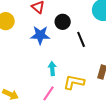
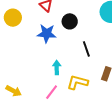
black line: (81, 39) -> (86, 49), moved

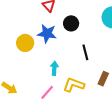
yellow circle: (13, 18) -> (25, 43), moved

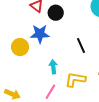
black circle: (71, 23) -> (56, 13), moved

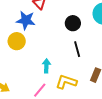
black circle: (56, 13) -> (73, 23), moved
blue star: (40, 34) -> (26, 20), moved

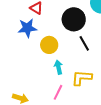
black circle: (73, 23) -> (74, 19), size x1.5
yellow circle: (17, 41) -> (49, 45), moved

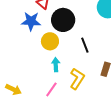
black circle: (74, 19) -> (63, 20), moved
yellow L-shape: (82, 78) -> (77, 79), turned 110

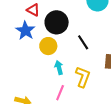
blue star: (31, 21) -> (25, 31), turned -30

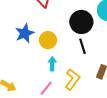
black circle: (57, 22) -> (81, 22), moved
blue star: (25, 31) -> (25, 33), moved

